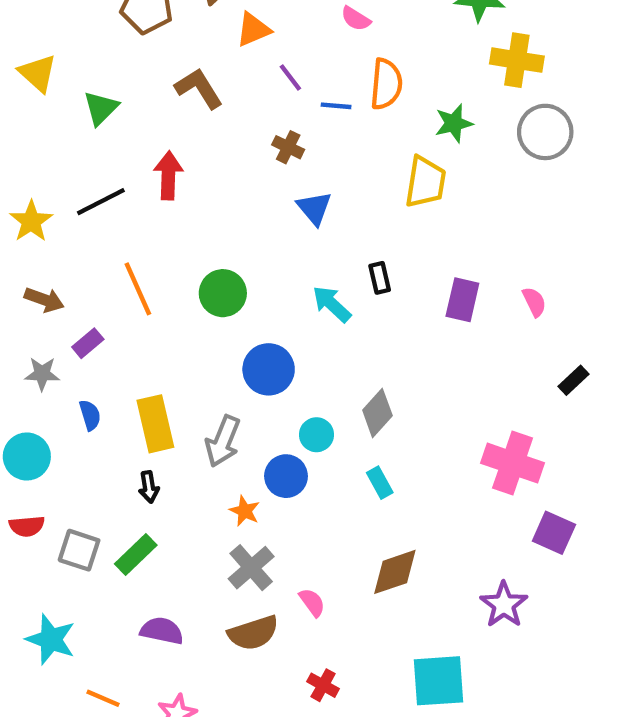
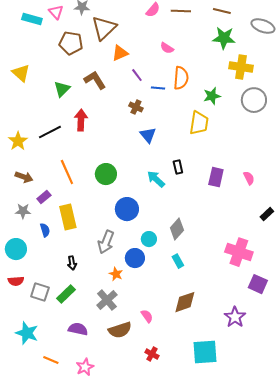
green triangle: (101, 108) -> (62, 89), moved
yellow rectangle: (155, 424) -> (68, 217), moved
gray cross: (251, 568) -> (107, 300), moved

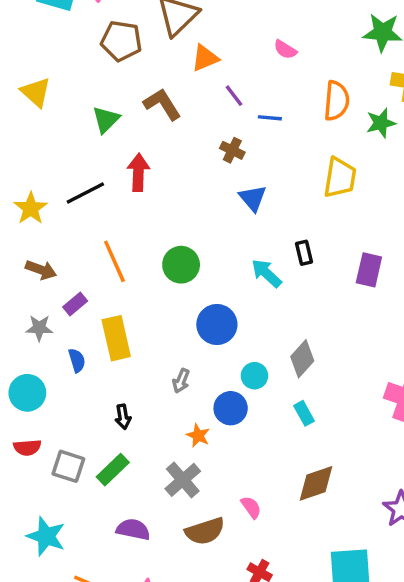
orange semicircle: (181, 78) -> (336, 101), moved
green star: (212, 96) -> (381, 123), moved
gray arrow: (106, 242) -> (181, 381), size x0.6

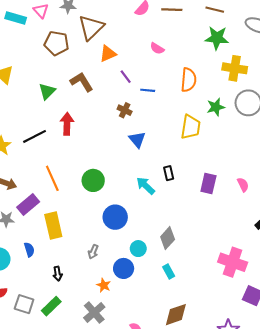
green star: (381, 123) -> (216, 107), moved
purple rectangle: (75, 304) -> (28, 205), size x1.5
blue semicircle: (77, 360) -> (29, 250), moved

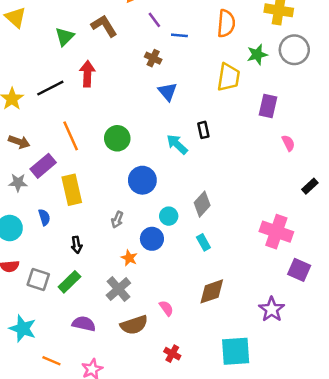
purple rectangle: (208, 184) -> (268, 106), moved

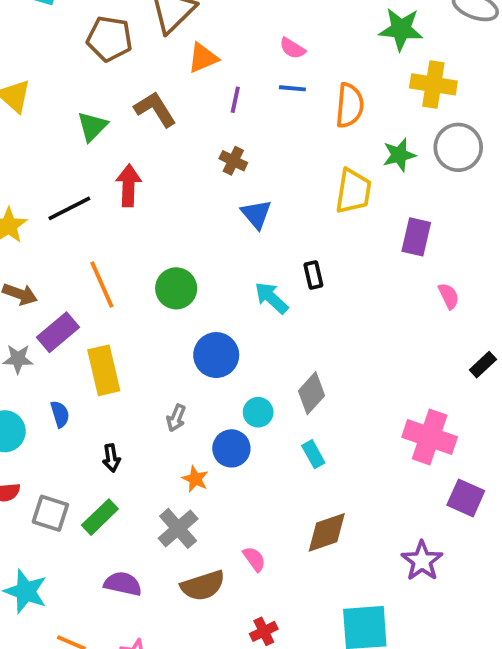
purple line: (154, 20) -> (235, 100), turned 49
blue line: (179, 35) -> (292, 88), moved
red cross: (172, 354) -> (264, 631), turned 35

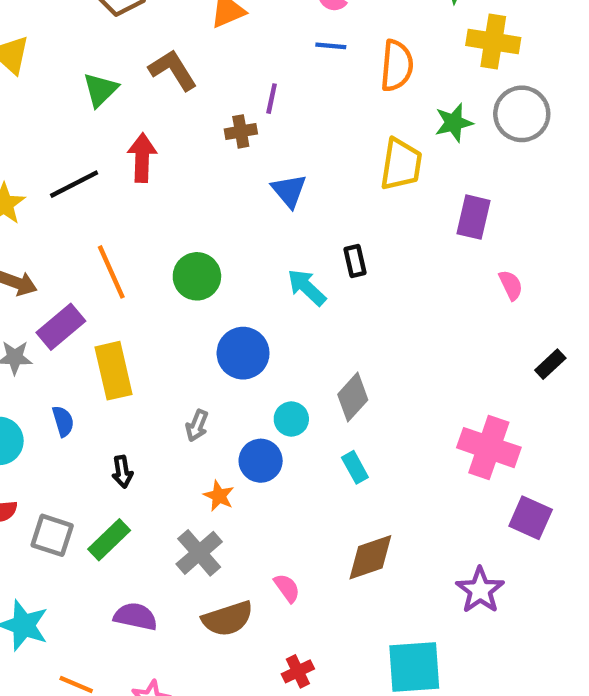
purple line: (235, 100) -> (272, 99), moved
brown cross: (233, 161) -> (241, 131), moved, turned -36

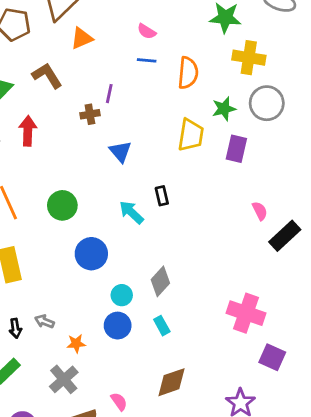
purple rectangle: (473, 217) -> (236, 149), moved
black rectangle: (550, 364) -> (285, 236), moved, size x1.6
gray arrow: (197, 426) -> (44, 321), moved, turned 90
blue circle: (261, 461) -> (118, 326), moved
orange star: (219, 496) -> (76, 343), turned -30

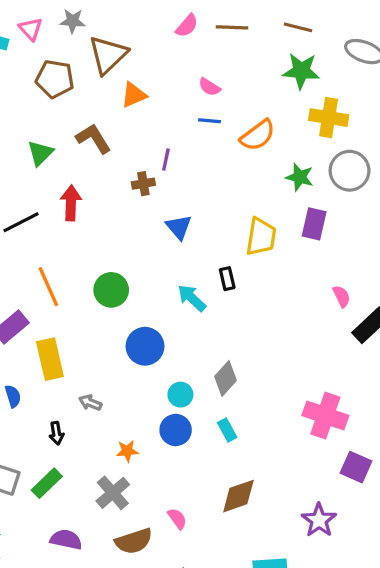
orange semicircle: (188, 73) -> (258, 135), turned 48
green star: (224, 109) -> (300, 177), turned 30
yellow trapezoid: (191, 135) -> (261, 237), moved
gray arrow: (44, 321) -> (90, 403), moved

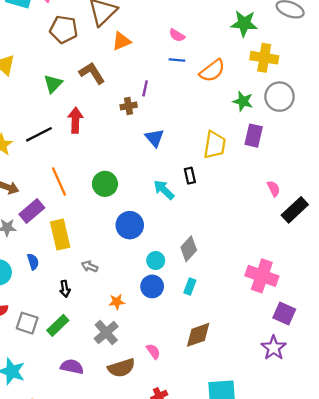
cyan rectangle: (227, 430) -> (190, 286), turned 49
purple star: (319, 520) -> (274, 348), moved

